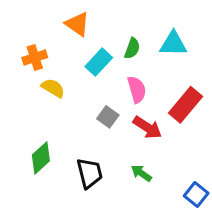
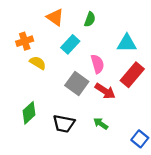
cyan triangle: (173, 44) -> (127, 43), moved
green semicircle: (132, 48) -> (90, 19), moved
gray square: (108, 117) -> (77, 83), size x1.5
black trapezoid: (90, 173) -> (64, 124), turned 115

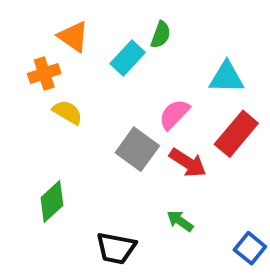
orange triangle: (55, 17) -> (73, 37), moved
cyan rectangle: (70, 44) -> (128, 58), moved
pink semicircle: (97, 64) -> (174, 114), turned -120
black trapezoid: (64, 124) -> (116, 248), moved

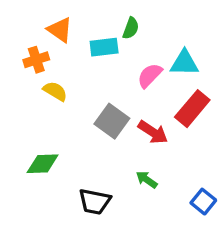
cyan rectangle: (128, 58) -> (104, 47), turned 40
pink semicircle: (174, 114) -> (150, 75), moved
green diamond: (52, 202) -> (43, 164), turned 40

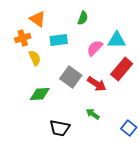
cyan rectangle: (104, 47) -> (59, 40), moved
yellow semicircle: (55, 91) -> (35, 58), turned 35
green diamond: (43, 164) -> (40, 94), moved

